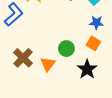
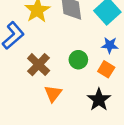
green circle: (66, 49) -> (78, 60), moved
brown cross: (23, 58) -> (39, 65), moved

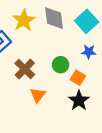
orange square: (106, 69) -> (78, 78), moved

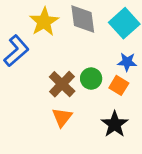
brown cross: (25, 69) -> (62, 84), moved
orange square: (78, 78) -> (119, 85), moved

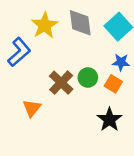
orange triangle: (62, 117) -> (32, 108), moved

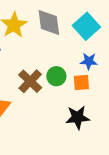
orange square: (113, 84) -> (81, 82), turned -35
black star: (109, 120) -> (78, 117), turned 30

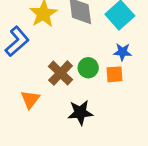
black star: (78, 117) -> (80, 113), moved

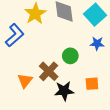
brown cross: (61, 73) -> (49, 71), moved
orange square: (115, 74) -> (92, 84), moved

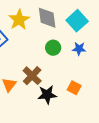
green circle: (70, 56) -> (53, 48), moved
orange square: (92, 84) -> (74, 88), turned 32

